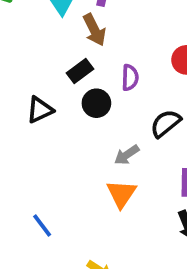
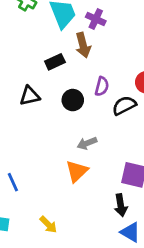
black rectangle: (80, 71) -> (55, 62), moved
black semicircle: (165, 123) -> (124, 106), moved

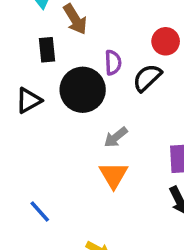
black rectangle: (55, 62) -> (47, 50), turned -54
black circle: (73, 100) -> (83, 90), size x1.6

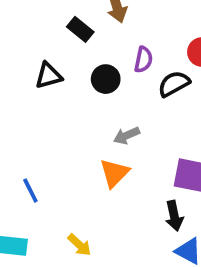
black rectangle: (47, 50) -> (80, 29), turned -60
black circle: (83, 90) -> (106, 79), size x0.6

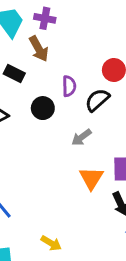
gray arrow: (127, 136) -> (81, 137), moved
orange triangle: (114, 173) -> (91, 178), moved

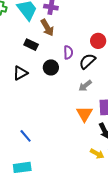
gray arrow: (81, 137) -> (85, 86), moved
yellow arrow: (51, 243) -> (97, 154), moved

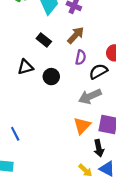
brown arrow: (47, 28) -> (76, 35), moved, turned -120
black circle: (51, 67) -> (51, 77), moved
gray arrow: (85, 86) -> (90, 96), size x1.5

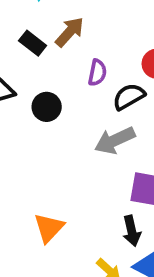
brown arrow: (76, 35) -> (70, 32), moved
orange triangle: (82, 126) -> (49, 228), moved

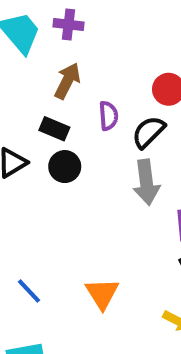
black rectangle: (33, 43) -> (54, 129), moved
gray arrow: (115, 140) -> (146, 182), turned -57

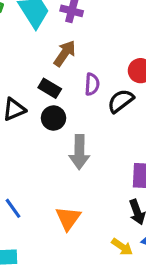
gray arrow: (146, 182) -> (79, 152), moved

